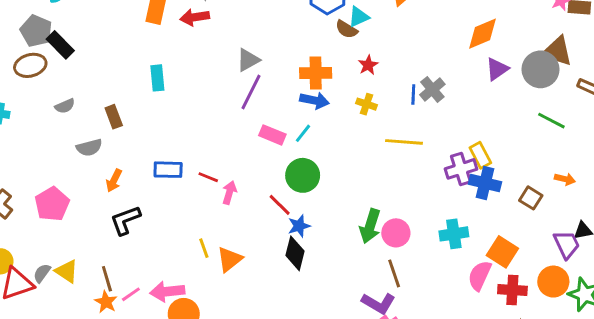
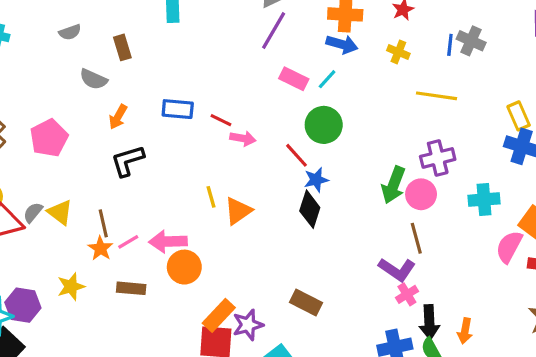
gray cross: (432, 89) -> (471, 41), turned -30
gray semicircle: (89, 148) -> (93, 79), turned 35
purple cross: (461, 169) -> (438, 158), moved
pink arrow: (229, 193) -> (243, 138), turned 80

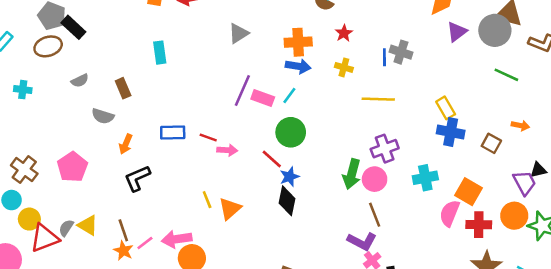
purple line: (274, 30) -> (242, 90), moved

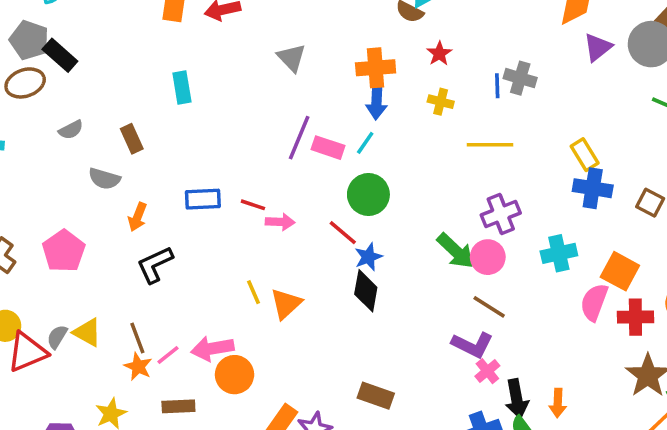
gray triangle: (238, 33) -> (292, 58), turned -40
blue arrow: (298, 66) -> (377, 102), turned 85
green arrow: (352, 174) -> (456, 251), turned -60
brown line: (375, 215) -> (489, 307), turned -35

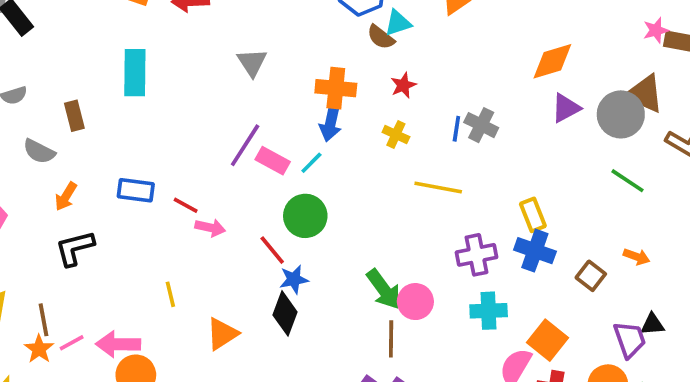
cyan rectangle: (182, 87) -> (135, 73), size x1.4
purple cross: (501, 214) -> (476, 255), moved
orange triangle: (286, 304) -> (222, 334), moved
brown line: (489, 307) -> (391, 339), moved, turned 48

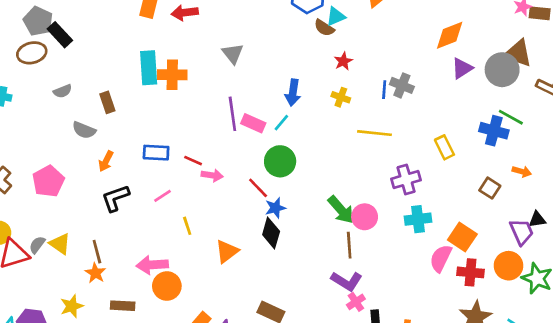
orange cross: (336, 88) -> (172, 75), moved
purple line: (245, 145) -> (232, 114), turned -36
blue cross: (535, 251) -> (494, 131), moved
pink line: (72, 343) -> (162, 196), moved

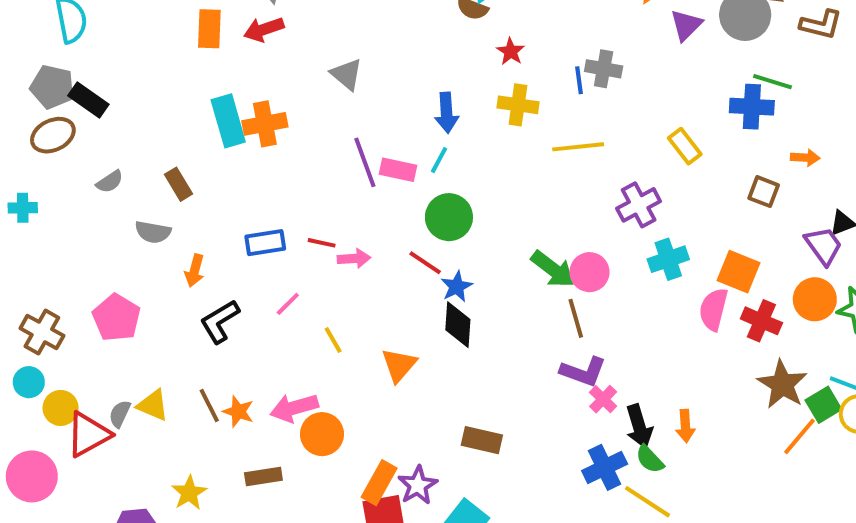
yellow cross: (341, 97) -> (518, 105), size x1.4
red cross: (471, 272) -> (761, 321), turned 30
orange star: (95, 273) -> (238, 412), moved

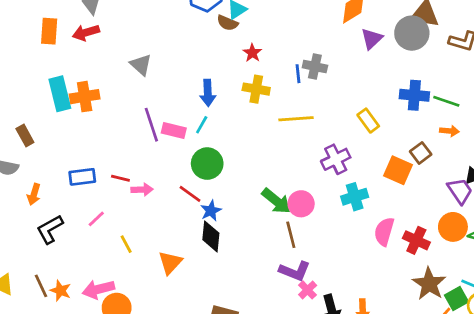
green line: (773, 82) -> (446, 101), moved
brown square: (764, 192) -> (421, 153), turned 30
orange square: (738, 272) -> (398, 170), moved

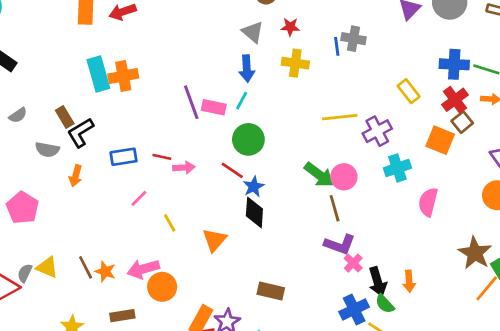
red star: (252, 53) -> (290, 27), turned -30
gray triangle: (141, 65) -> (253, 32), moved
yellow line: (296, 119) -> (340, 117), moved
black L-shape: (50, 229) -> (81, 133), moved
red cross: (416, 240) -> (455, 100), moved, turned 30

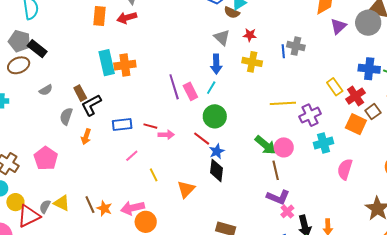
red cross: (455, 100) -> (356, 96), moved
pink rectangle: (214, 107) -> (190, 91), turned 48
gray semicircle: (47, 150) -> (66, 116), turned 96

